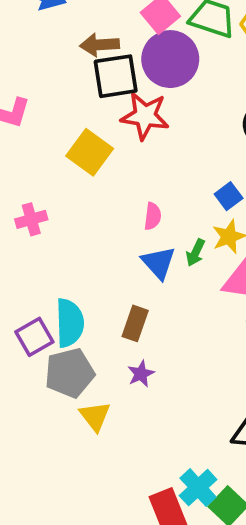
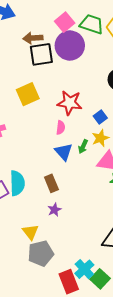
red star: (145, 116) -> (70, 103), moved
yellow square: (90, 152) -> (28, 94), turned 30
brown rectangle: (135, 323) -> (51, 183), turned -42
gray pentagon: (70, 373) -> (41, 253), moved

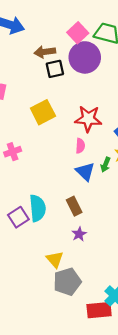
black square: (41, 54) -> (55, 69), size x0.7
red rectangle: (69, 282) -> (99, 310), turned -70

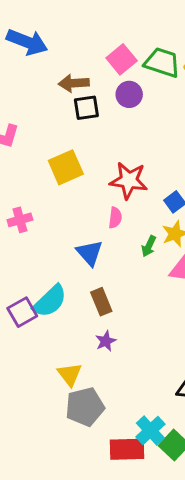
purple circle: (85, 57) -> (129, 94), size x0.6
blue triangle: (85, 172) -> (90, 253), moved
cyan semicircle: (38, 208) -> (50, 301), turned 48

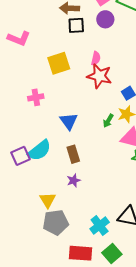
pink semicircle: (115, 218) -> (96, 58), moved
pink cross: (20, 220) -> (36, 97), moved
cyan cross: (150, 431) -> (100, 226), moved

